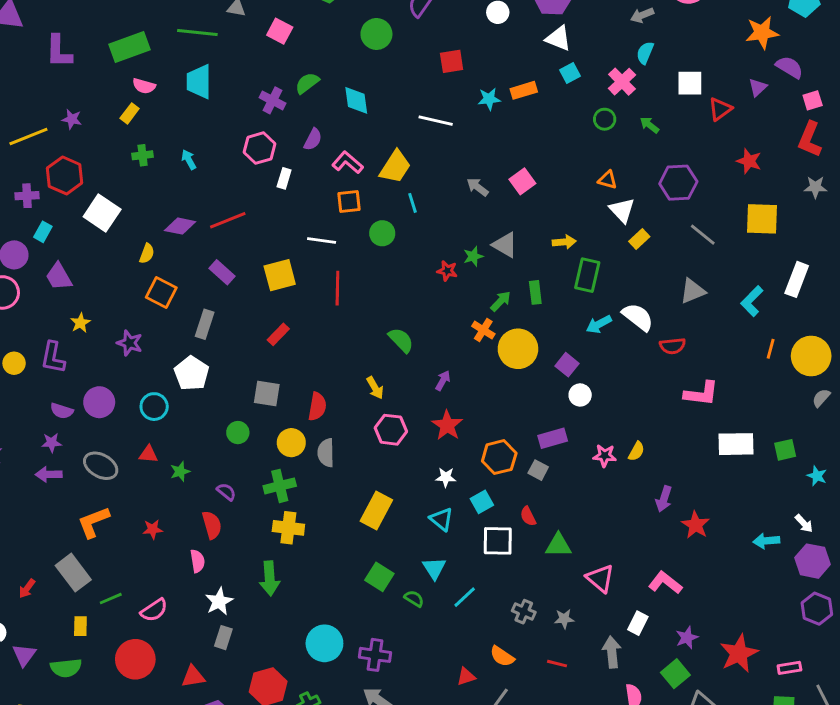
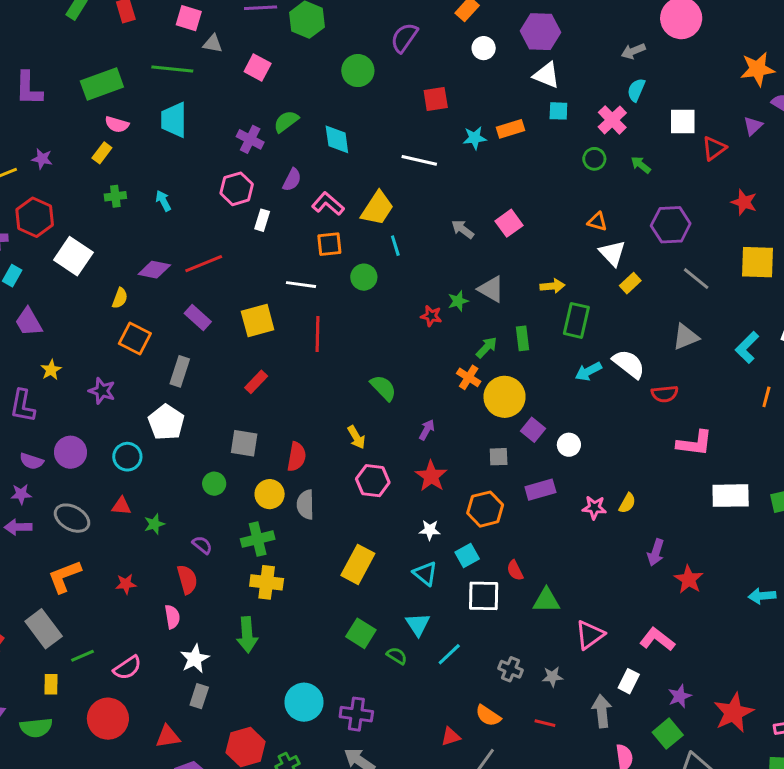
cyan square: (570, 73) -> (558, 111), turned 30
purple square: (567, 365) -> (533, 430), moved
gray square: (538, 470) -> (499, 457), moved, turned -30
pink triangle: (600, 578) -> (590, 635), turned 44

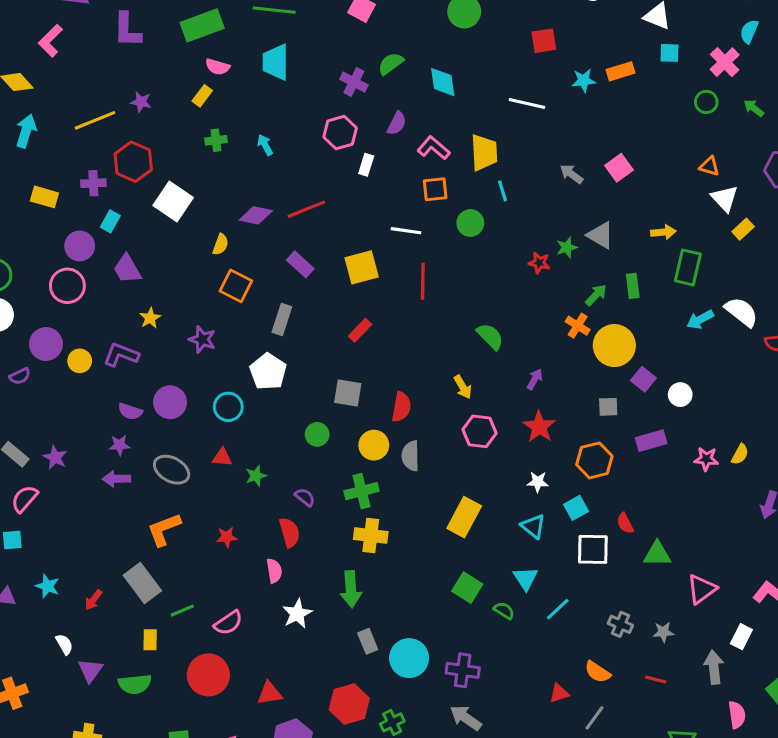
yellow trapezoid: (377, 208) -> (484, 153), turned -36
purple L-shape: (23, 406) -> (121, 355), turned 100
gray rectangle: (199, 696) -> (368, 641), moved, turned -40

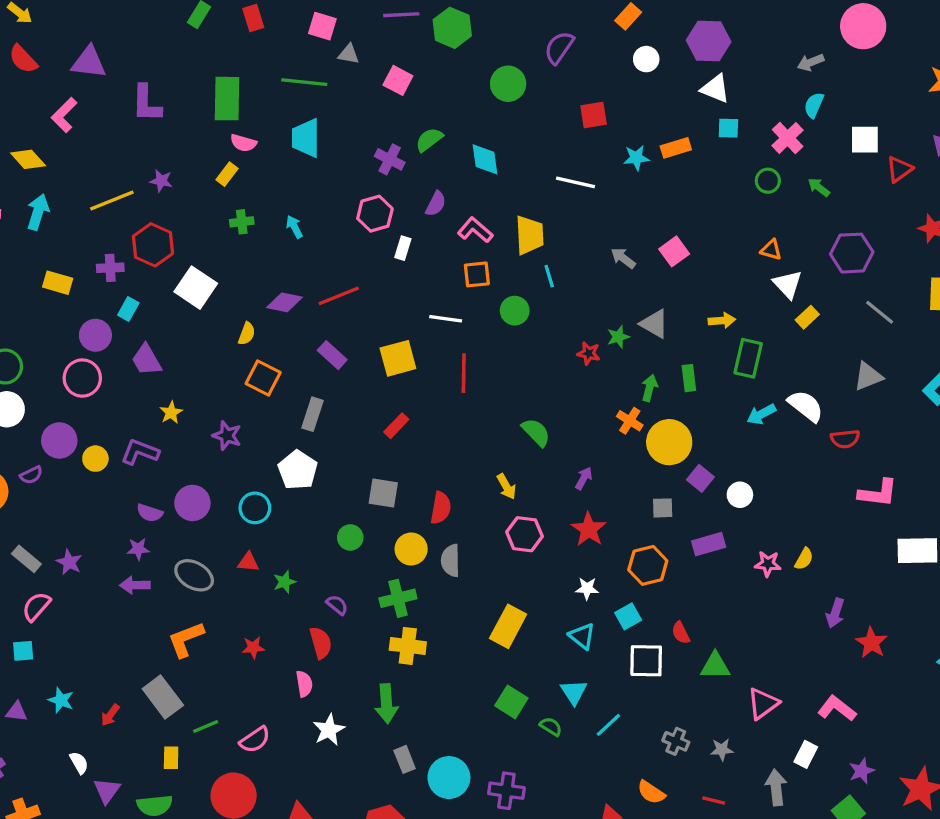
green rectangle: (202, 25) -> (227, 99), turned -69
green arrow: (596, 295) -> (649, 388), turned -30

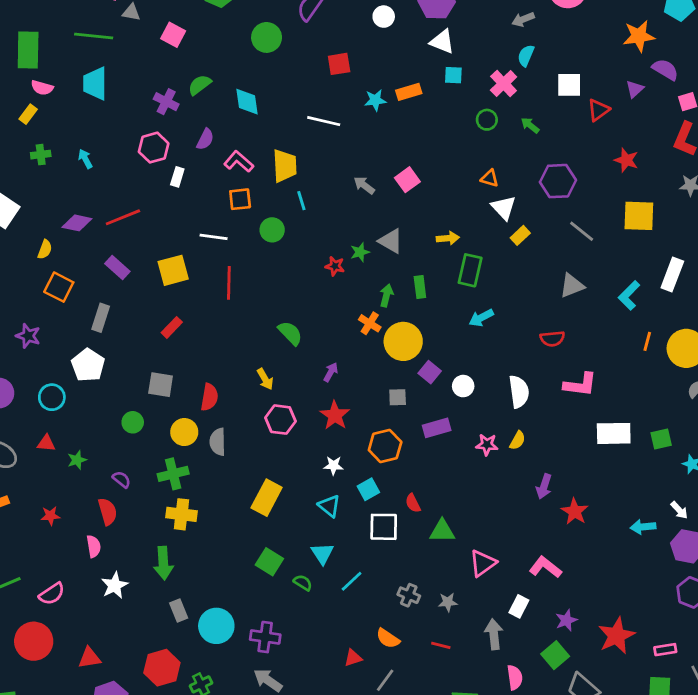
white semicircle: (806, 406) -> (519, 392), moved, turned 44

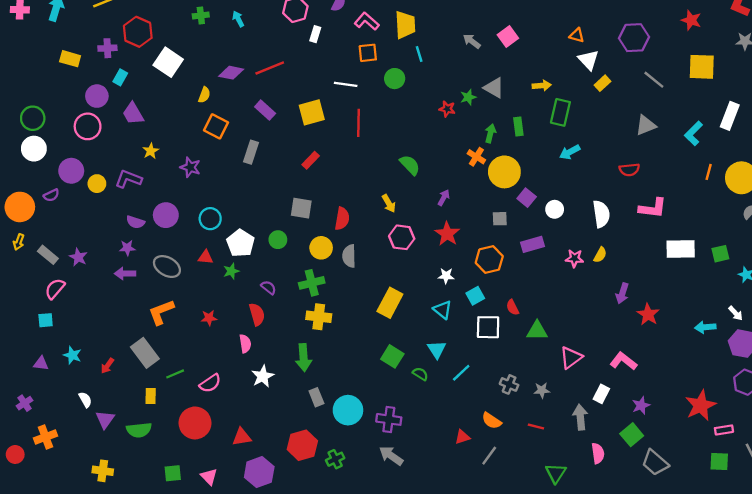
white pentagon: (88, 365) -> (241, 243), moved
red star: (617, 636) -> (701, 405), moved

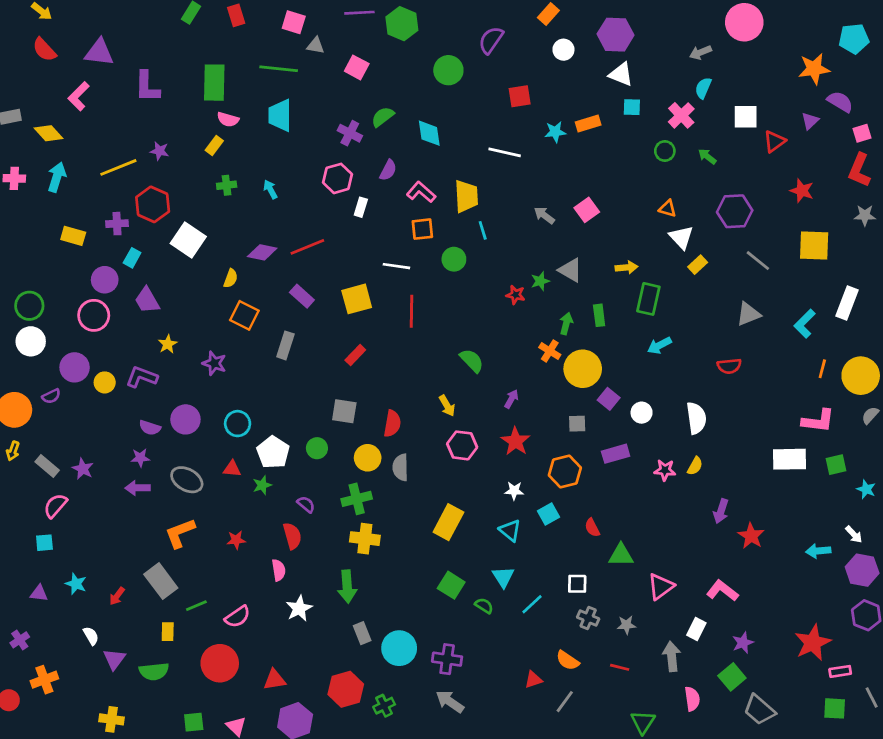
pink L-shape: (653, 208) -> (818, 421), moved
white square: (488, 327) -> (577, 584), moved, size x0.7

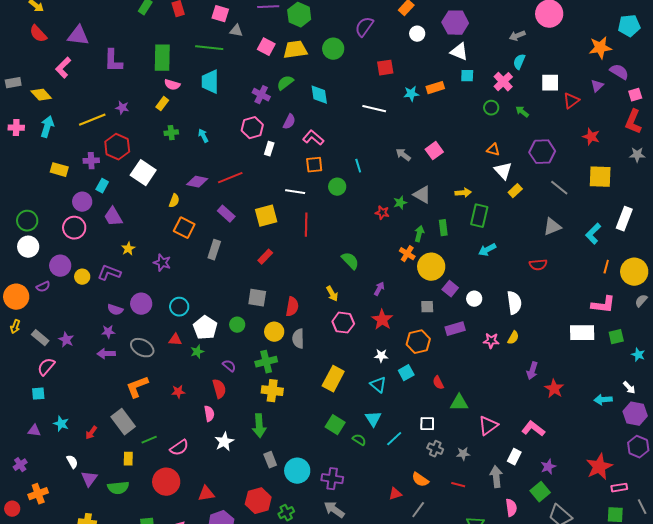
yellow trapezoid: (466, 196) -> (295, 50), moved, turned -95

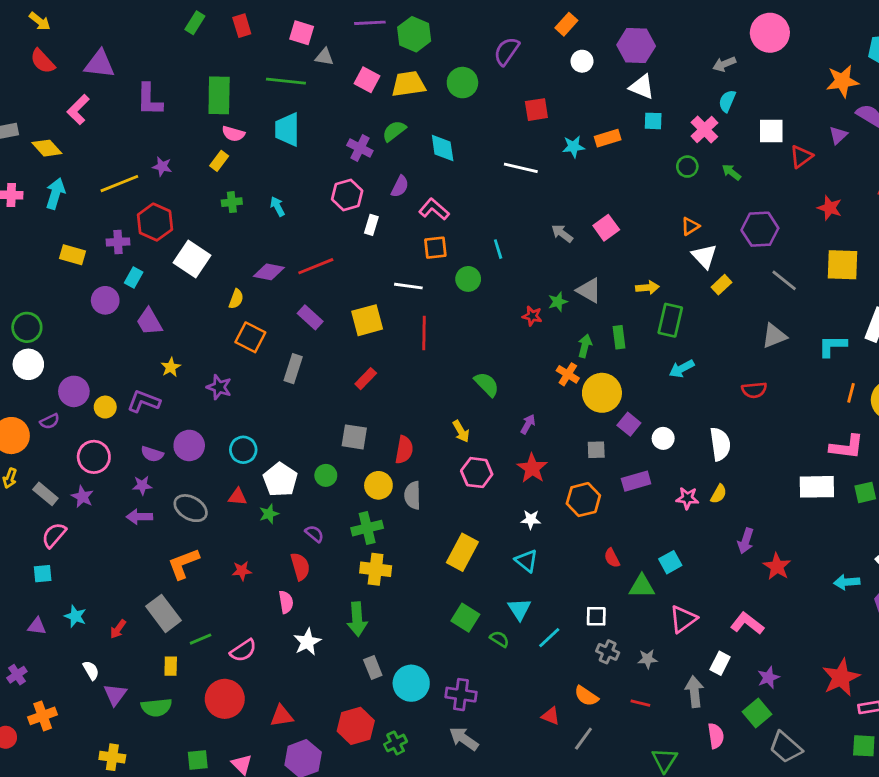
orange triangle: (493, 150) -> (690, 226), turned -48
pink circle: (74, 228) -> (94, 457), moved
cyan L-shape: (593, 234) -> (833, 346), turned 45
cyan square: (406, 373) -> (670, 562), moved
red triangle: (395, 494) -> (551, 716), turned 40

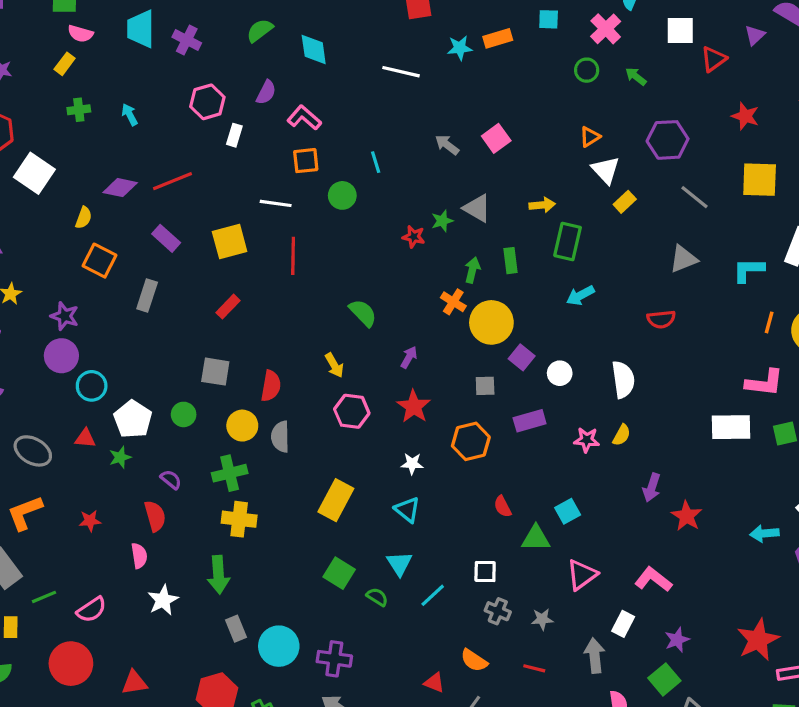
purple cross: (360, 148) -> (187, 40), moved
purple circle: (189, 445) -> (61, 356), moved

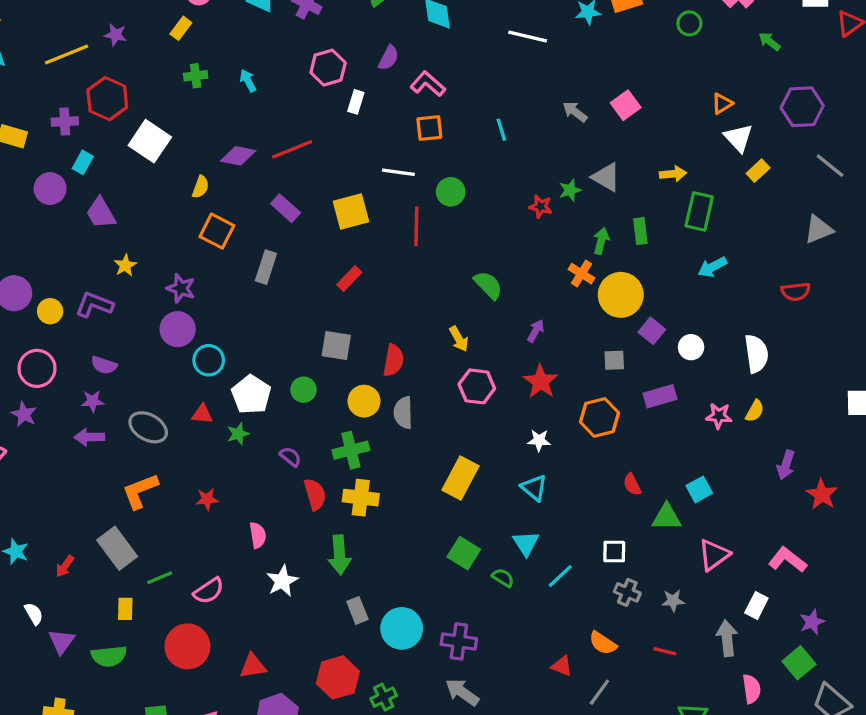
green circle: (587, 70) -> (689, 23), moved
green circle: (342, 195) -> (451, 192), moved
red semicircle: (155, 516) -> (315, 494), moved

